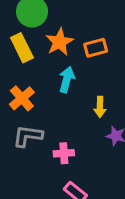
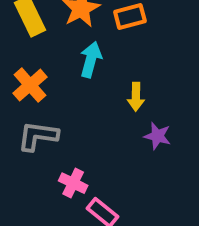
pink cross: (64, 153) -> (73, 183), moved, turned 30

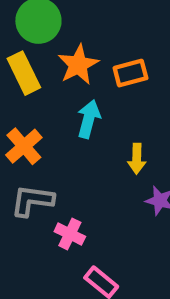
pink cross: (73, 183) -> (70, 234), moved

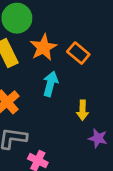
orange rectangle: (130, 73) -> (78, 53), turned 55

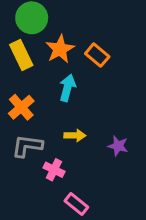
yellow arrow: (83, 110) -> (75, 135), moved, turned -90

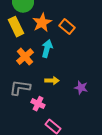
orange cross: (21, 107) -> (25, 57), moved

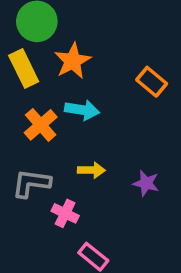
orange rectangle: (67, 27) -> (152, 82), moved
cyan arrow: (47, 49) -> (82, 110), turned 84

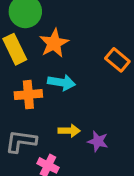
orange cross: (41, 125) -> (28, 95), turned 36
purple star: (146, 183) -> (98, 141), moved

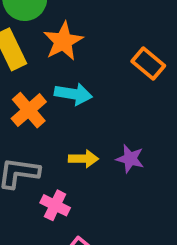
orange cross: (28, 95) -> (29, 110), turned -36
purple star: (98, 141) -> (130, 159), moved

